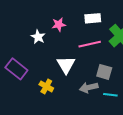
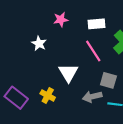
pink star: (59, 25) -> (61, 20), moved
pink line: (90, 44) -> (93, 51), turned 70
purple rectangle: (16, 69) -> (16, 98), moved

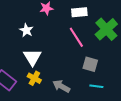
white triangle: (68, 73) -> (32, 57), moved
gray arrow: (92, 97) -> (61, 86), moved, turned 42

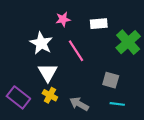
white star: (26, 30) -> (41, 43), size x1.5
pink line: (76, 37) -> (76, 51), moved

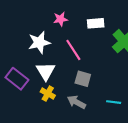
white star: (41, 43) -> (39, 42), turned 30
gray square: (111, 80) -> (83, 79), moved
purple rectangle: (18, 97) -> (17, 79), moved

